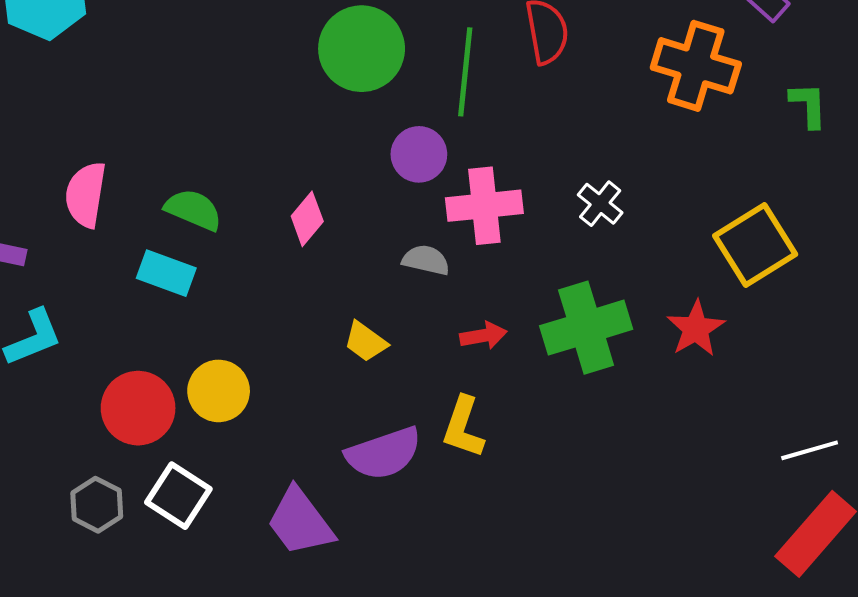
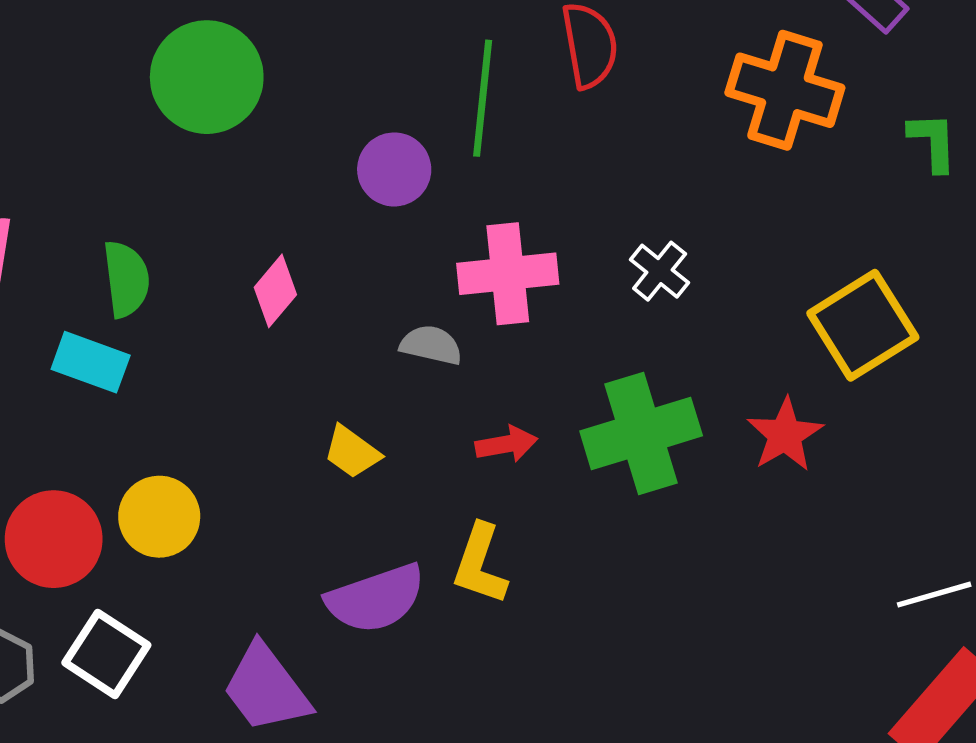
green circle: (362, 49) -> (207, 77), moved
purple circle: (419, 154) -> (394, 169), moved
green semicircle: (193, 210) -> (126, 279), turned 60

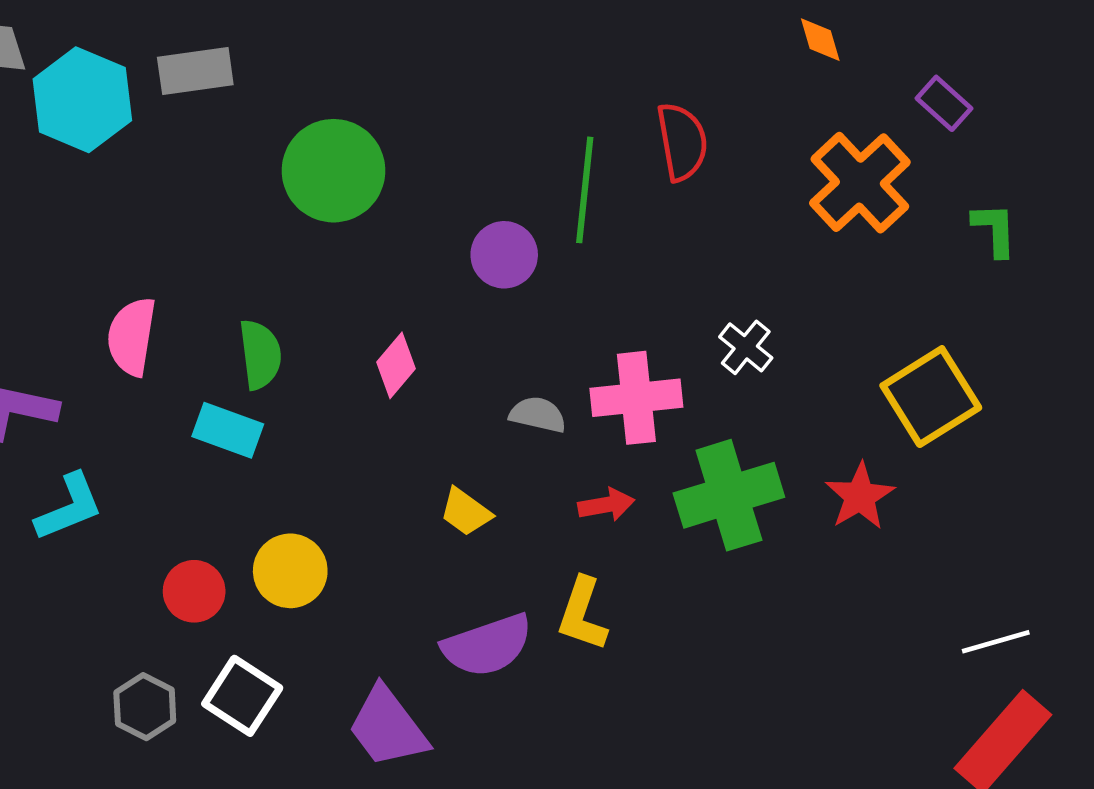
orange cross: (785, 90) -> (860, 183), turned 30
pink cross: (508, 274) -> (636, 398), moved
red circle: (54, 539) -> (194, 591), size x0.7

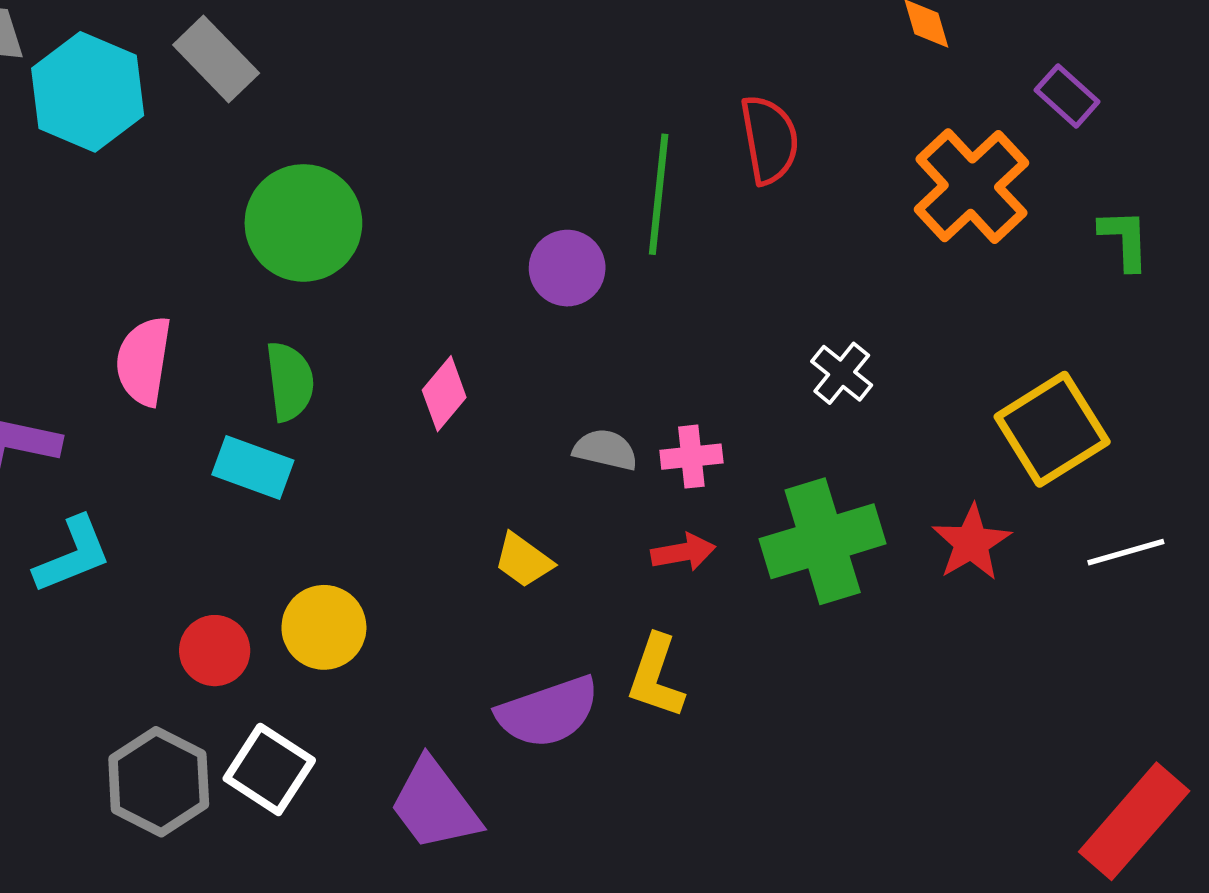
gray rectangle: (195, 71) -> (216, 59), turned 54
green circle: (334, 171) -> (303, 223), moved
pink cross: (636, 398) -> (691, 457), moved, size x0.6
white line: (996, 642) -> (1126, 552), moved
gray hexagon: (145, 707) -> (159, 782), size x1.4

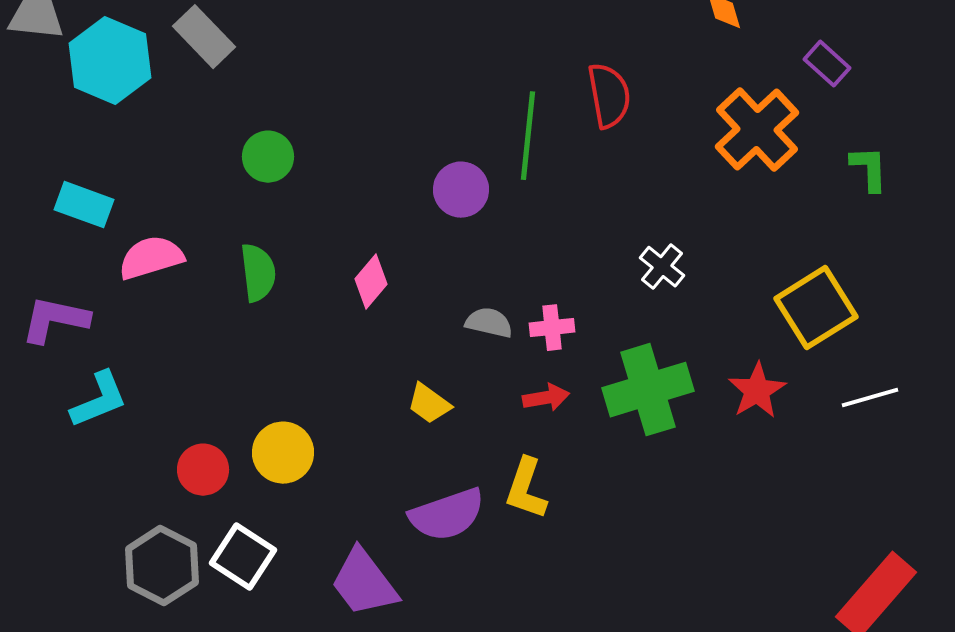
green circle: (303, 223) -> (268, 157), size x0.6
pink semicircle: (144, 361) -> (151, 258), turned 64
cyan rectangle: (253, 467) -> (84, 205), moved

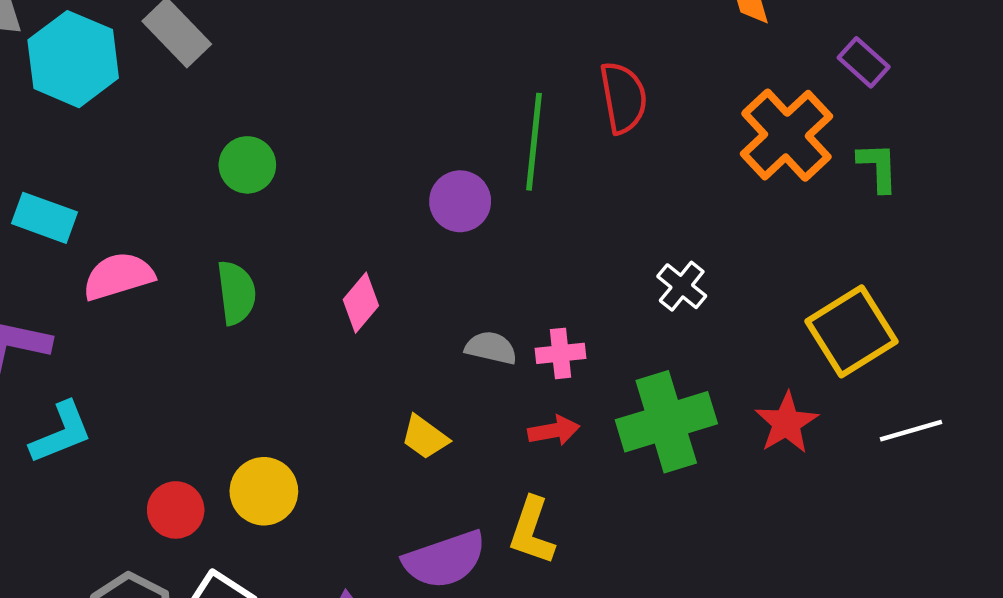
green L-shape: (869, 169) -> (878, 167), moved

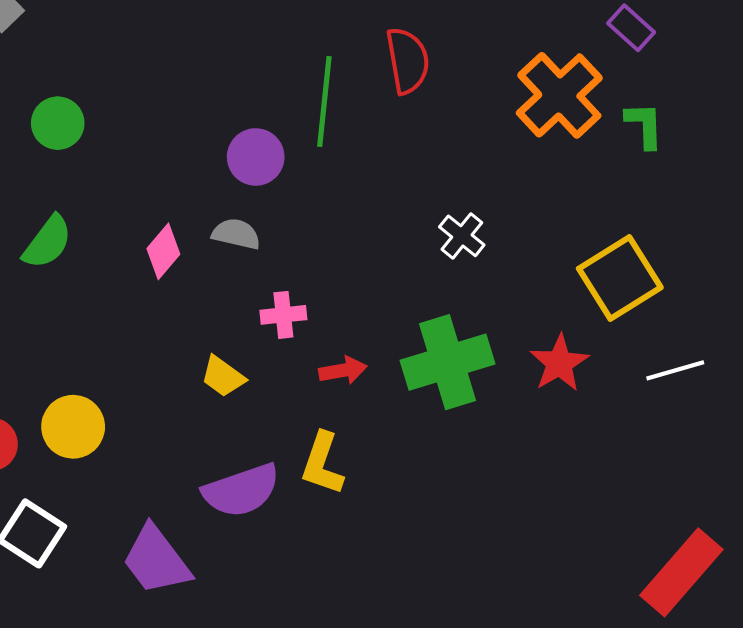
green semicircle: (236, 293) -> (47, 242), turned 44
gray semicircle: (491, 348) -> (236, 234), moved
pink cross: (560, 353) -> (283, 315), moved

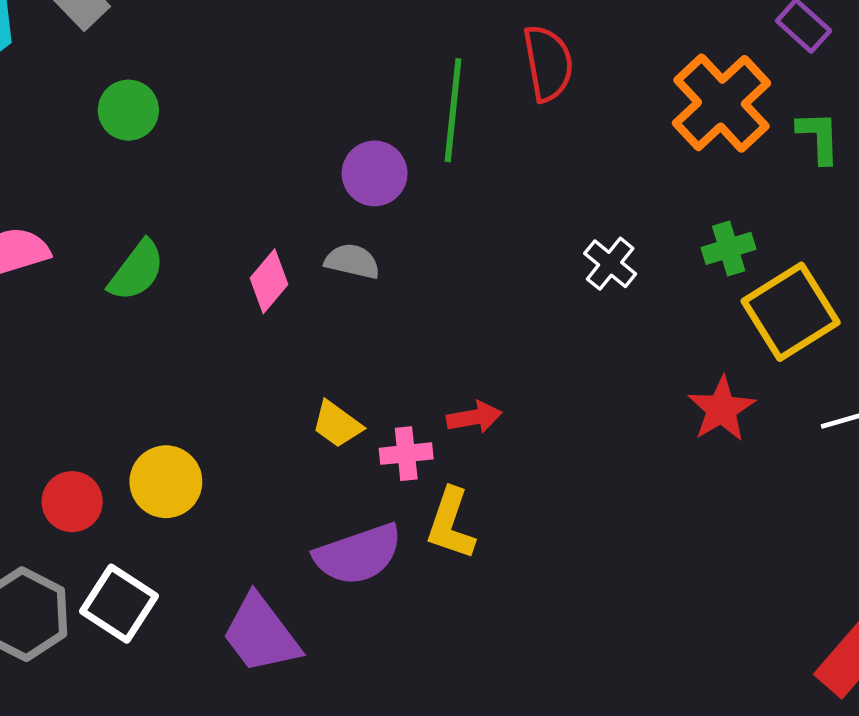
green circle: (58, 123) -> (128, 110), moved
pink cross: (283, 315) -> (406, 454), moved
green cross: (448, 362) -> (729, 248), moved, size x0.5

